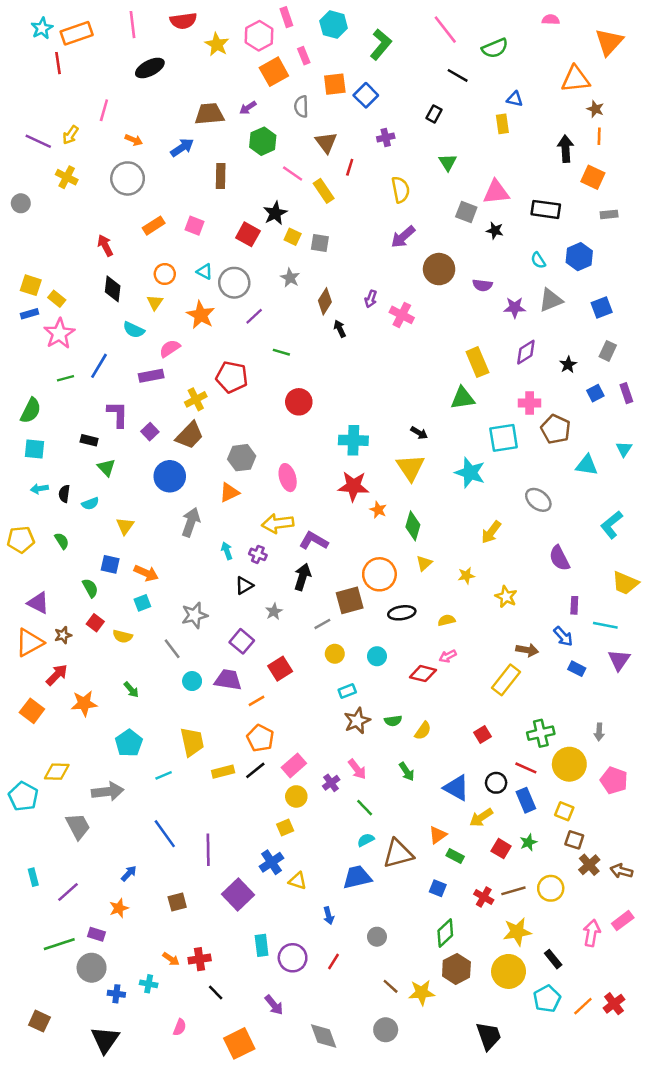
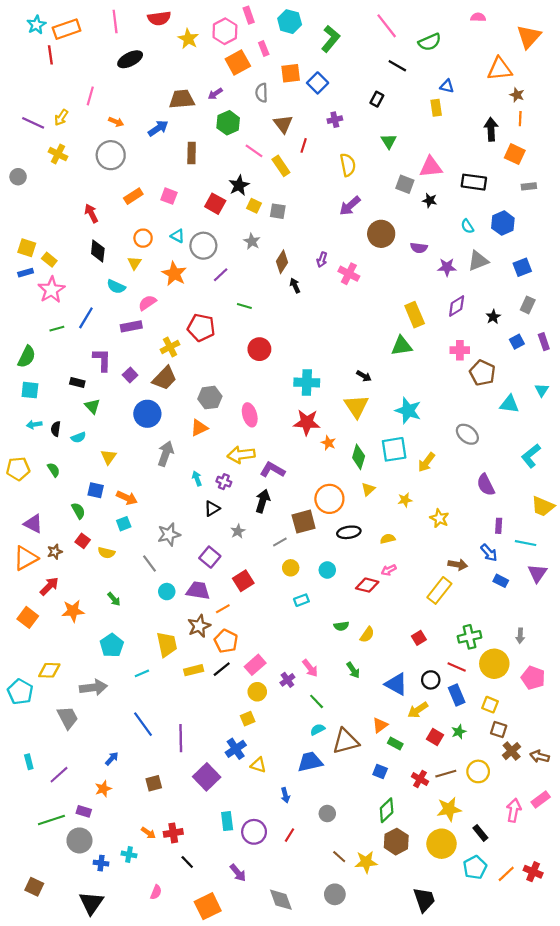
cyan square: (504, 438) -> (394, 449), moved
brown star: (357, 721) -> (199, 626), moved
red cross: (614, 1004) -> (533, 872), turned -30

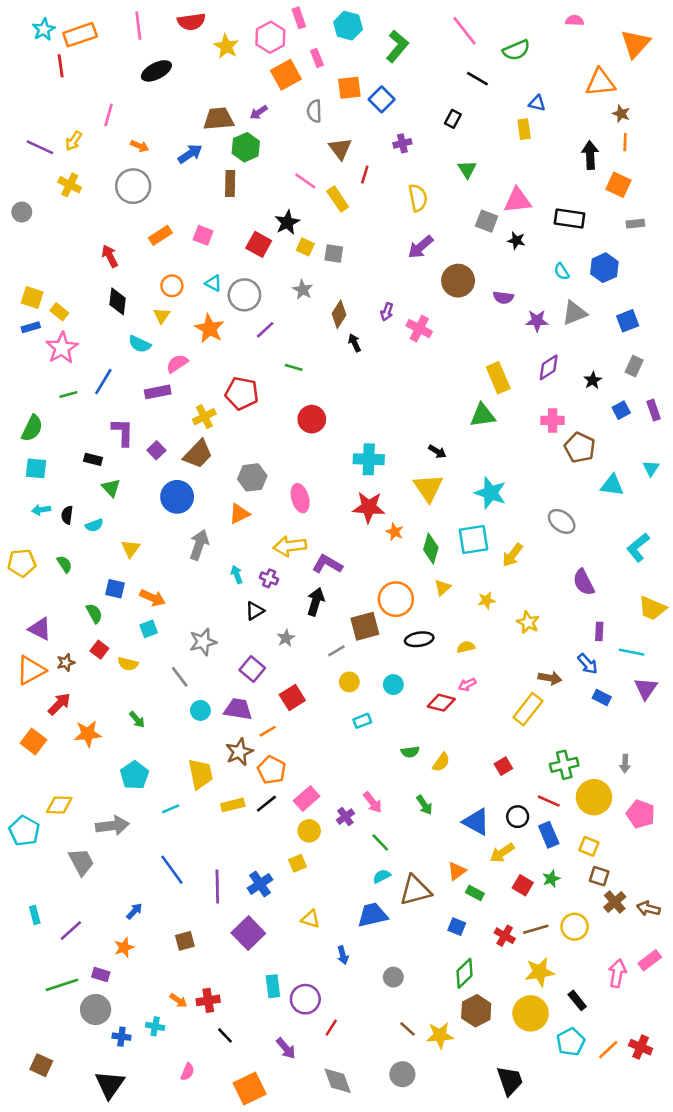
green hexagon: (228, 123) -> (246, 147), moved
blue cross: (236, 749) -> (260, 884), moved
red line: (290, 835) -> (331, 1028), moved

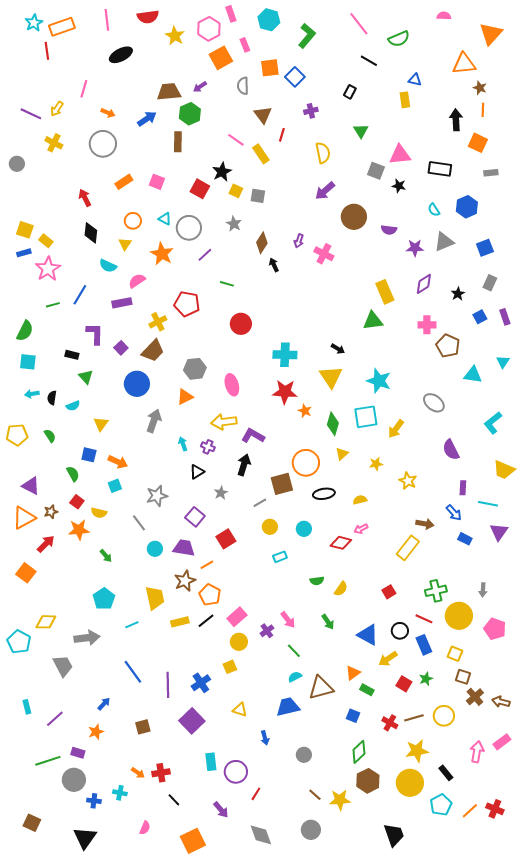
orange star: (88, 734) -> (79, 530), moved

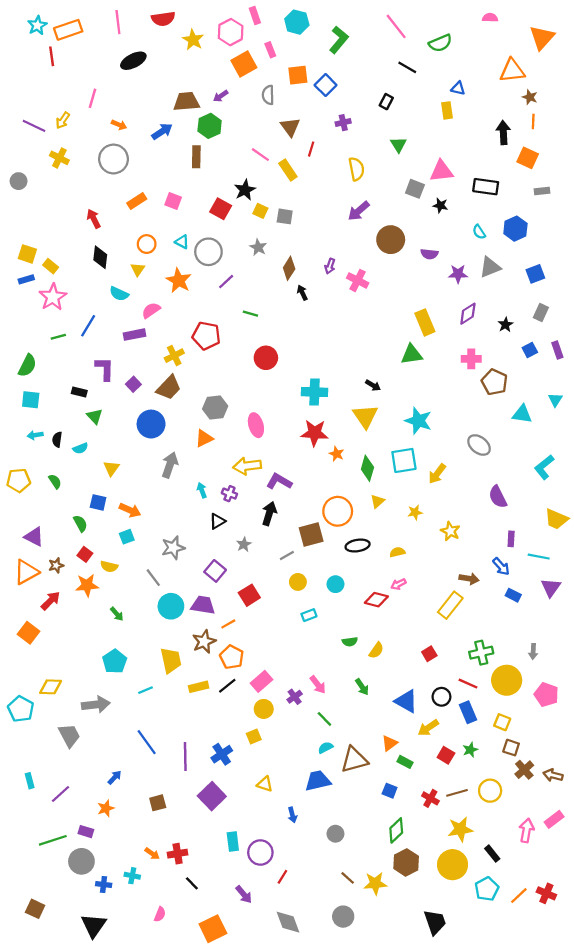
cyan circle: (155, 549) -> (171, 606), size x1.5

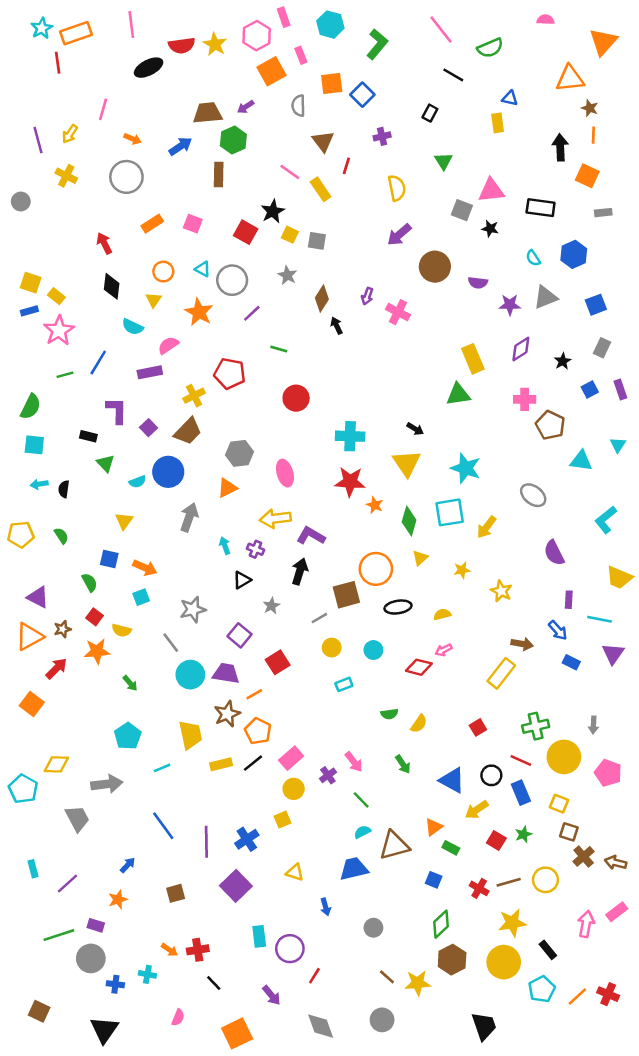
red semicircle: (163, 19) -> (182, 45), moved
purple line: (34, 126) -> (38, 140), turned 50
cyan semicircle: (80, 448) -> (138, 482), moved

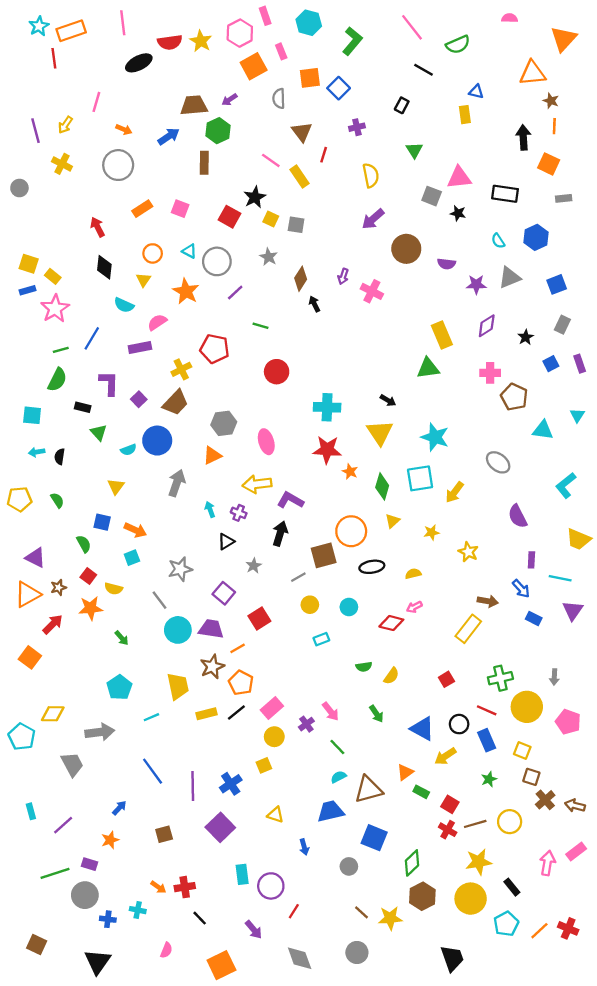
green semicircle: (31, 407) -> (57, 380), moved
red square: (496, 840) -> (450, 804), moved
blue square: (434, 880) -> (374, 838), moved, size x1.6

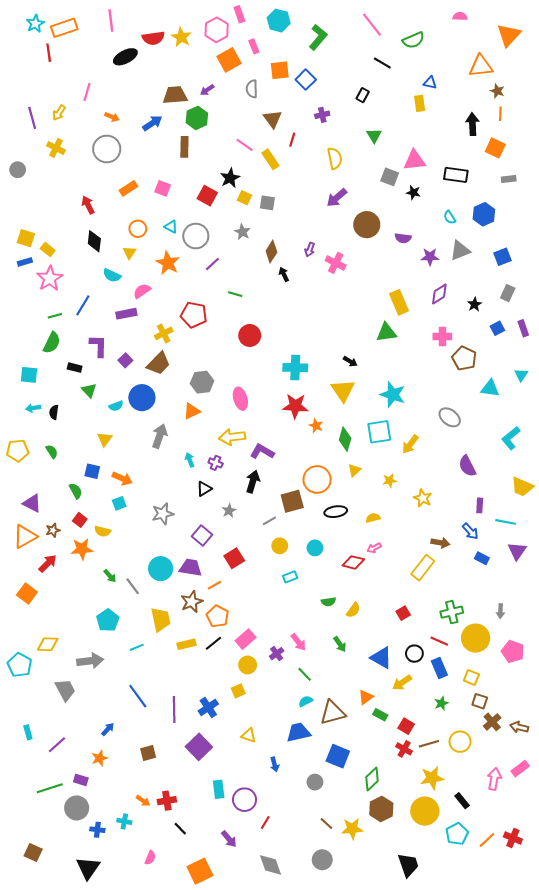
gray line: (159, 600) -> (133, 586), moved

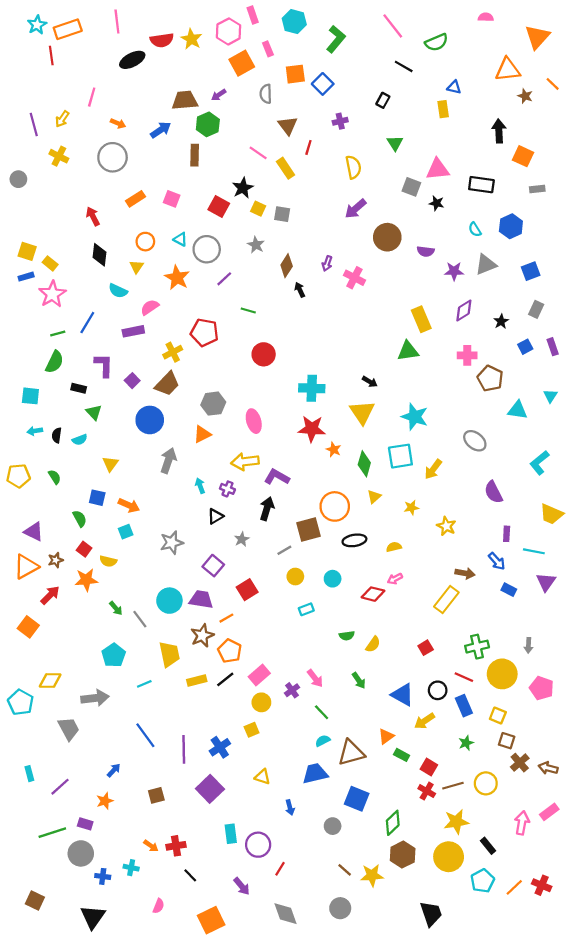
orange line: (500, 114) -> (553, 84), moved, turned -48
cyan semicircle: (116, 406) -> (80, 440), moved

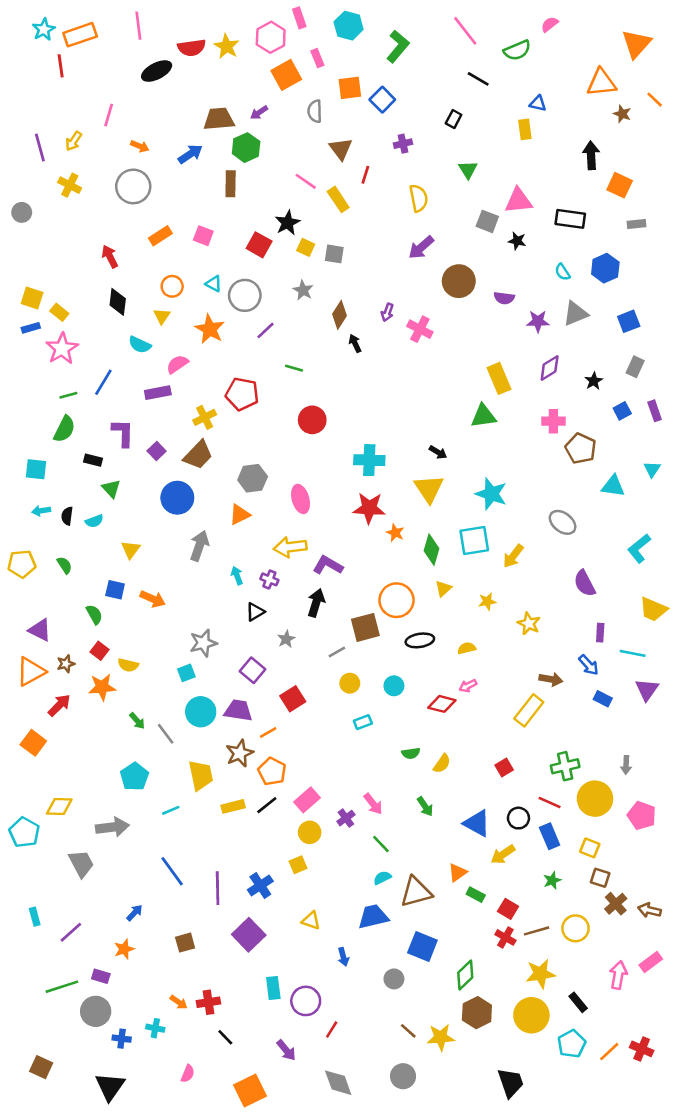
pink semicircle: (486, 17) -> (550, 24), moved, turned -40
cyan square: (126, 532) -> (186, 673), moved

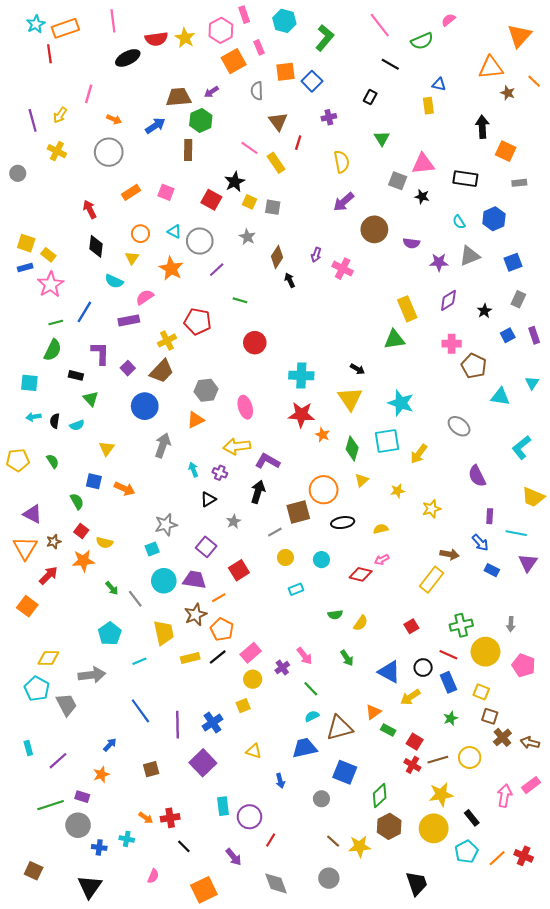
yellow star: (529, 624) -> (432, 509), turned 30
orange triangle: (31, 672) -> (25, 548), turned -30
cyan pentagon: (24, 832) -> (37, 689), moved

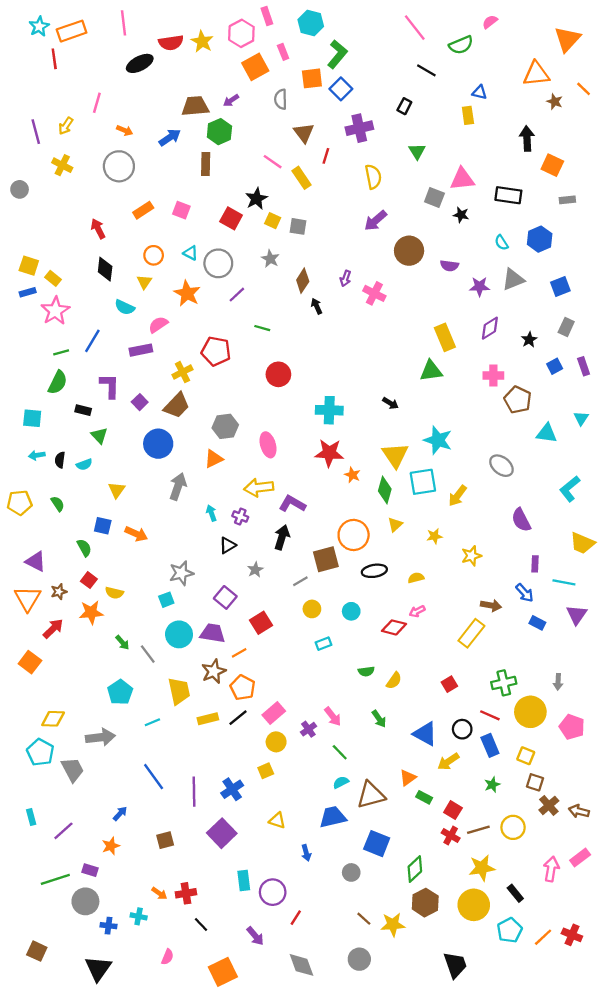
green L-shape: (325, 38) -> (337, 54), moved
purple cross: (329, 117) -> (359, 128), size x1.6
yellow triangle: (350, 399) -> (395, 455), moved

